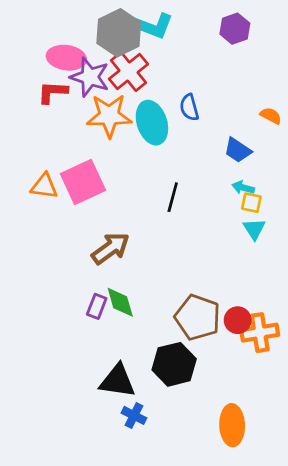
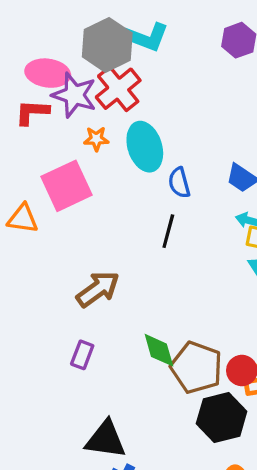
blue semicircle: (189, 107) -> (179, 183), moved
orange star: (109, 116) -> (96, 139), size x0.5
pink square: (83, 182) -> (67, 186), moved
green diamond: (120, 302) -> (159, 350), moved
black hexagon: (174, 364) -> (222, 418), moved

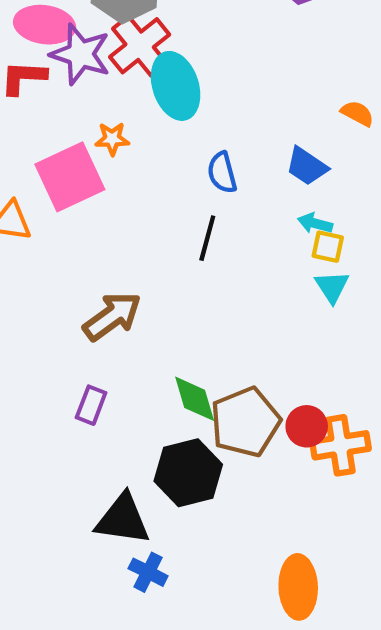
orange star: (96, 139) -> (112, 139), moved
cyan ellipse: (145, 147) -> (176, 86), moved
brown pentagon: (196, 367) -> (245, 422), turned 30
black hexagon: (222, 418) -> (188, 473), moved

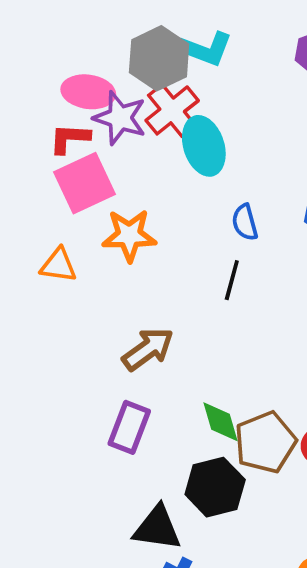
orange star: (112, 139) -> (129, 235), moved, size x1.8
pink square: (70, 177) -> (84, 183), moved
purple rectangle: (91, 405) -> (129, 427), size x1.5

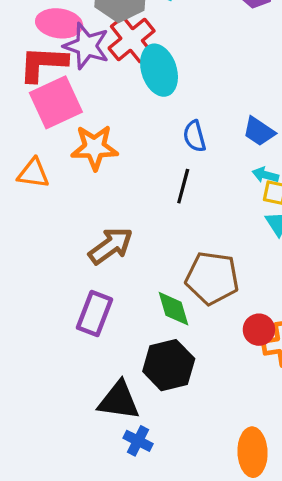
red L-shape: (70, 138) -> (43, 64), size x1.4
brown pentagon: (265, 442) -> (212, 278), moved, turned 30

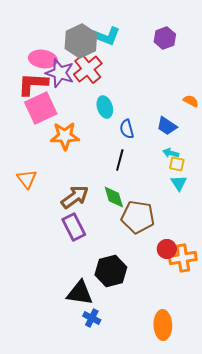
cyan ellipse: (159, 70) -> (105, 107), moved, size x0.7
orange triangle: (33, 173) -> (27, 179), moved, turned 45
green diamond: (174, 309) -> (114, 197), moved
purple rectangle: (95, 314) -> (74, 227), moved, turned -48

